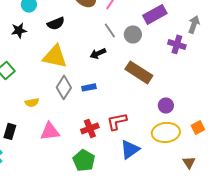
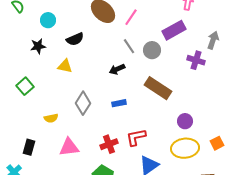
yellow triangle: (55, 56) -> (65, 66), moved, size x0.6
blue rectangle: (89, 87) -> (119, 103), moved

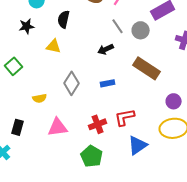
black semicircle: (75, 39) -> (64, 19), turned 126

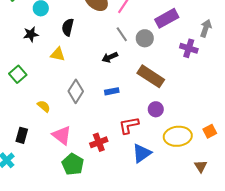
yellow semicircle: (40, 98) -> (44, 106), turned -128
purple circle: (174, 101) -> (156, 109), moved
red cross: (98, 124) -> (99, 142), moved
pink triangle: (58, 127) -> (62, 135), turned 45
green pentagon: (92, 156) -> (73, 164), moved

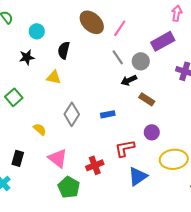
black arrow: (110, 57) -> (129, 80), moved
brown rectangle: (151, 76) -> (147, 99), size x0.6

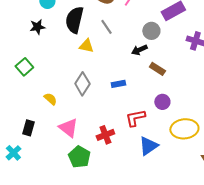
black semicircle: (64, 50) -> (74, 20), size x1.5
gray line: (118, 57) -> (106, 27), moved
yellow triangle: (54, 77) -> (86, 46), moved

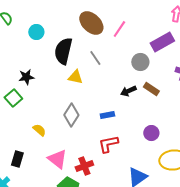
black star: (37, 27) -> (26, 77), moved
black arrow: (139, 50) -> (128, 91), moved
brown rectangle: (157, 69) -> (151, 89), moved
red L-shape: (135, 118) -> (108, 144), moved
red cross: (105, 135) -> (84, 166), moved

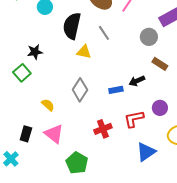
black arrow: (128, 91) -> (137, 81), moved
red L-shape: (108, 144) -> (134, 119), moved
pink triangle: (57, 159) -> (54, 134), moved
red cross: (84, 166) -> (103, 129), moved

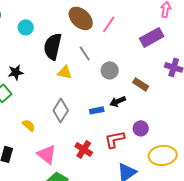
gray circle: (149, 37) -> (110, 70), moved
red cross: (103, 129) -> (84, 149), turned -36
pink triangle: (54, 134) -> (47, 154), moved

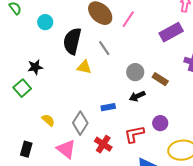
gray circle: (110, 70) -> (135, 72), moved
gray diamond: (61, 110) -> (80, 123), moved
blue rectangle: (97, 110) -> (108, 107), moved

